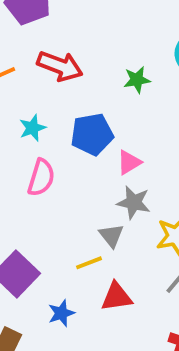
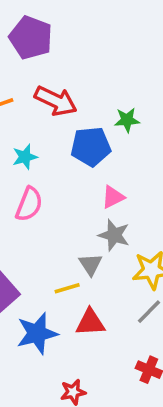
blue pentagon: (92, 134) -> (91, 147), moved
blue star: (61, 313) -> (37, 333), size x1.6

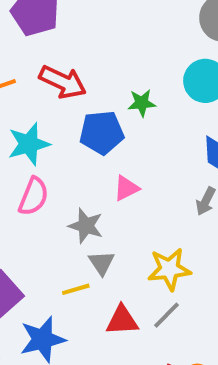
cyan star: (25, 157) -> (29, 144), size x1.5
gray star: (114, 235) -> (86, 226), moved
red triangle: (90, 322) -> (122, 320), moved

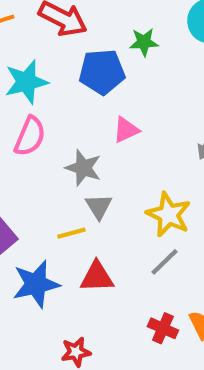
yellow star: (169, 269) -> (169, 215), turned 30
red triangle: (122, 320) -> (97, 277), moved

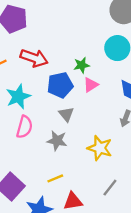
pink triangle: (126, 130) -> (91, 85), moved
gray triangle: (99, 206) -> (66, 114), moved
yellow star: (169, 215) -> (100, 148), moved

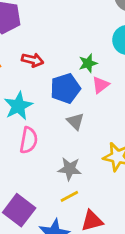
red arrow: (34, 58) -> (33, 60), size x0.7
gray star: (57, 141) -> (70, 169), moved

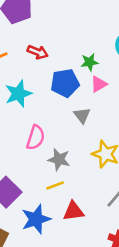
gray triangle: (75, 121) -> (82, 115), moved
pink semicircle: (29, 140) -> (35, 138), moved

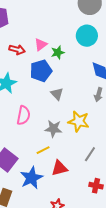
pink triangle: (99, 84) -> (41, 45), moved
gray star: (59, 159) -> (53, 129), moved

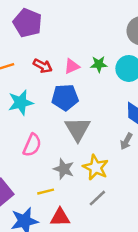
green star: (58, 52) -> (99, 64), moved
gray triangle: (57, 94) -> (78, 129), size x1.6
gray line: (90, 154) -> (97, 198), moved

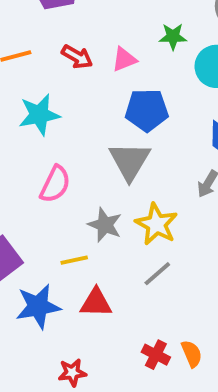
green star: (99, 64) -> (173, 37), moved
blue pentagon: (65, 97) -> (147, 110), moved

